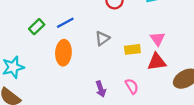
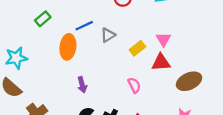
blue line: (65, 23) -> (84, 26), moved
yellow rectangle: (132, 49) -> (137, 48), turned -35
purple arrow: (101, 89) -> (82, 85), moved

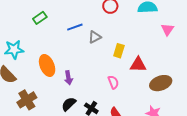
pink triangle: (163, 39) -> (168, 29), moved
orange ellipse: (68, 47) -> (47, 65), moved, turned -35
yellow rectangle: (137, 48) -> (119, 51), turned -40

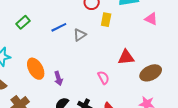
pink triangle: (168, 29) -> (151, 19), turned -32
yellow rectangle: (119, 51) -> (106, 20), moved

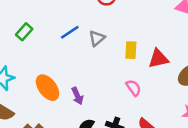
yellow rectangle: (106, 20) -> (131, 50), moved

